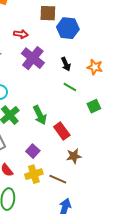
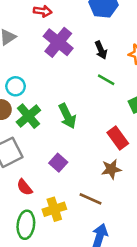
red rectangle: (62, 131) -> (118, 138), moved
yellow cross: (34, 174) -> (54, 209), moved

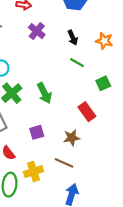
purple cross: (58, 42) -> (37, 31), size x0.7
purple square: (58, 163) -> (37, 132), turned 32
brown star: (111, 169) -> (72, 138), moved

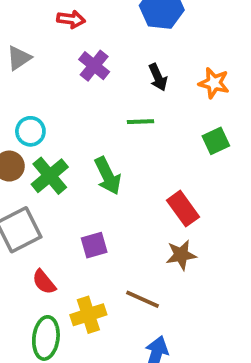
green line: (77, 63) -> (141, 122), moved, turned -32
green square: (103, 83) -> (216, 141), moved
brown star: (72, 138) -> (181, 255), moved

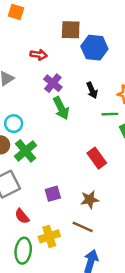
green line: (141, 122) -> (110, 114), moved
green arrow: (108, 176) -> (61, 108), moved
red rectangle: (183, 209) -> (97, 158), moved
brown star: (181, 255) -> (90, 200), moved

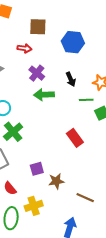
brown square: (71, 30) -> (38, 27), moved
green arrow: (61, 108) -> (44, 95), turned 114
brown star: (90, 200) -> (56, 181), moved
brown line: (83, 227) -> (85, 198), moved

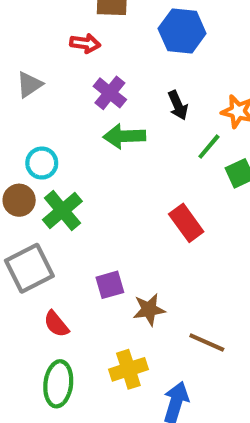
green line: (86, 100) -> (209, 147), turned -48
yellow cross: (34, 206) -> (128, 369), moved

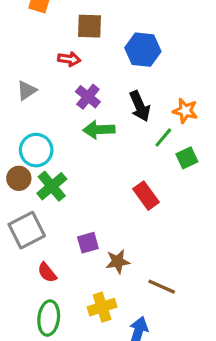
black arrow: (178, 105) -> (140, 106), size x1.4
cyan circle: (42, 163) -> (36, 150), size x1.4

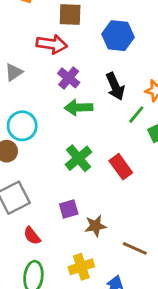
red arrow: (69, 59) -> (52, 44), size x1.5
green cross: (52, 186) -> (79, 158), moved

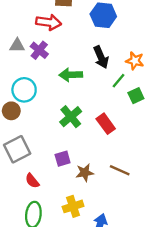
gray triangle: (14, 72) -> (17, 46), turned 35
purple cross: (69, 78) -> (39, 50), moved
brown line: (135, 248) -> (120, 170), moved

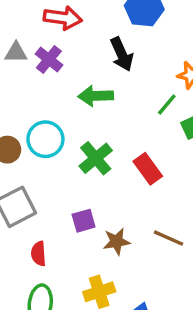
black arrow: (101, 57) -> (122, 54), moved
cyan circle: (24, 90) -> (45, 139), moved
red semicircle: (32, 181) -> (38, 254), turned 35

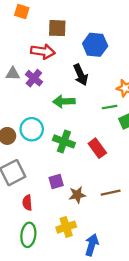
green line: (167, 105) -> (109, 107), turned 40
green cross: (96, 158) -> (64, 141), turned -30
brown line: (169, 238) -> (111, 193), turned -36

